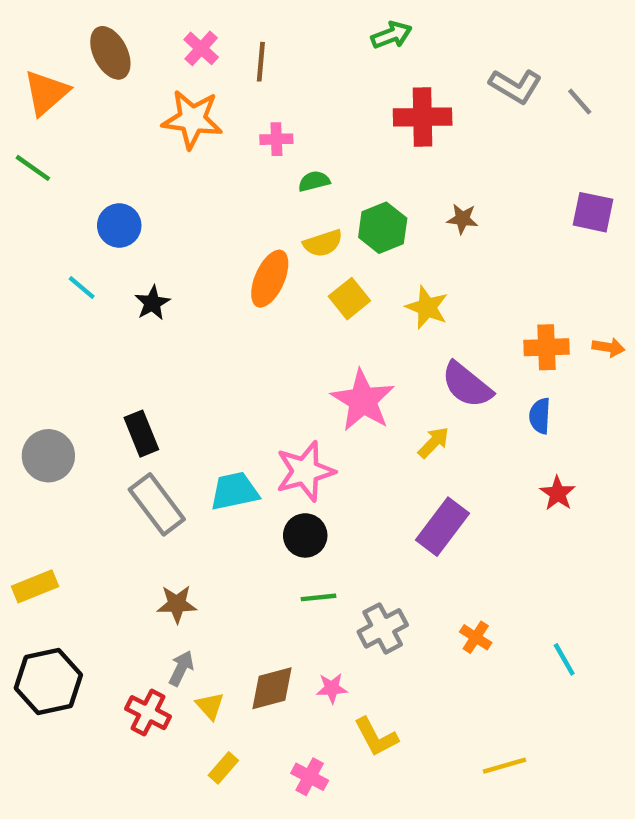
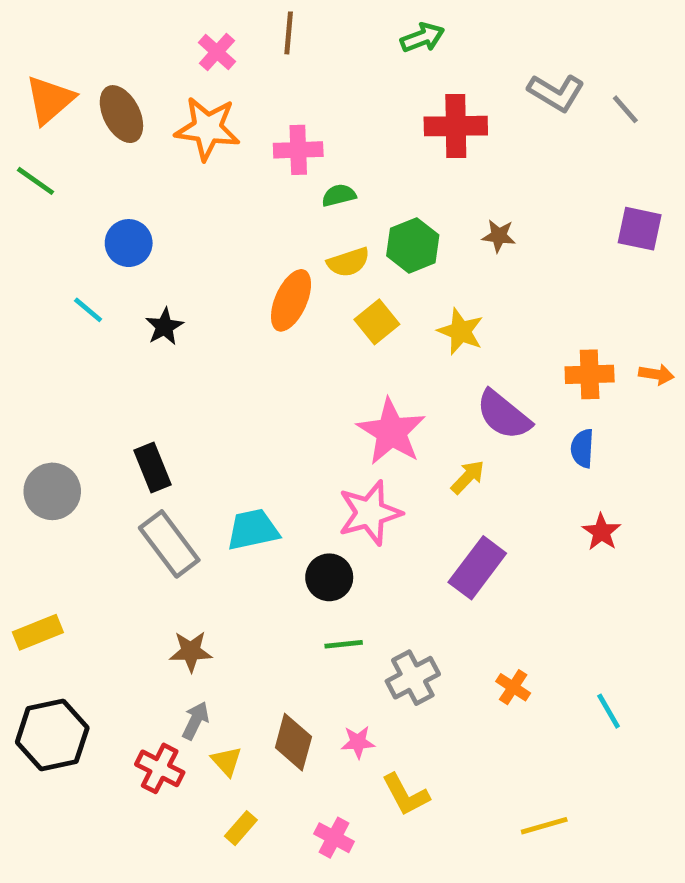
brown ellipse: (110, 53) -> (121, 114), moved
brown line: (261, 62) -> (289, 33), moved
pink cross: (276, 139) -> (298, 150), size x1.4
pink star: (305, 471) -> (370, 513), moved
brown diamond: (272, 688) -> (293, 742), turned -60

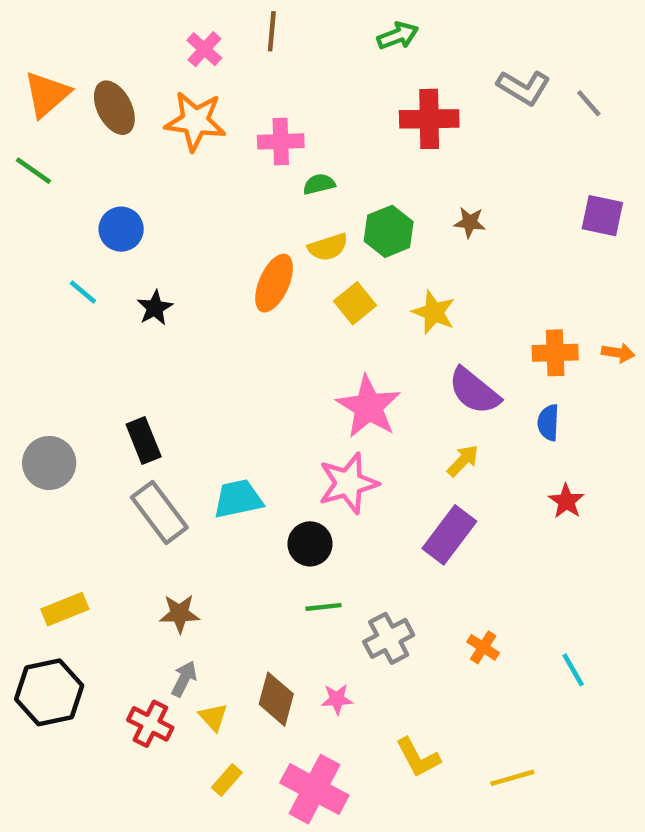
yellow arrow: (468, 477) -> (463, 461), moved
yellow rectangle: (38, 632) -> (65, 609), moved
yellow L-shape: (406, 795) -> (418, 758), moved
pink cross: (334, 838) -> (314, 789), size x1.8

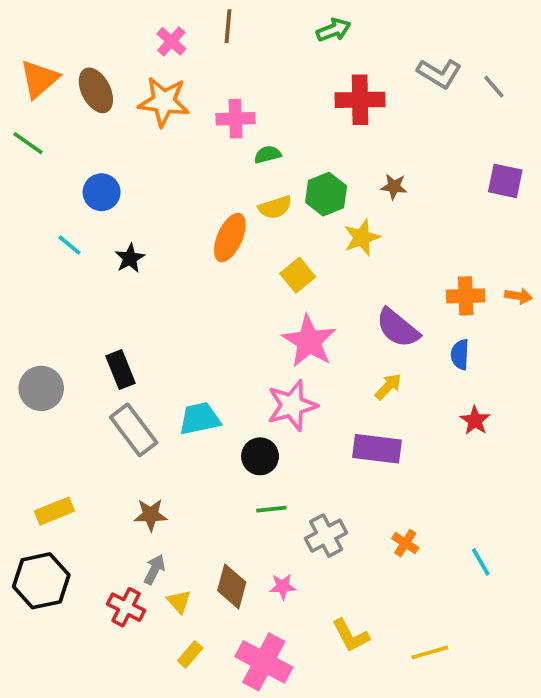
yellow square: (355, 303) -> (298, 275), moved
yellow star: (434, 312) -> (362, 238), moved, turned 30
purple rectangle: (449, 535) -> (377, 449), turned 60

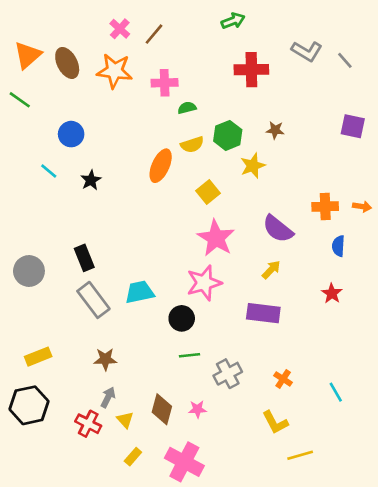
brown line: (228, 26) -> (154, 34), moved, turned 35
blue semicircle: (460, 354) -> (338, 246), moved
yellow L-shape: (351, 636) -> (275, 422), moved

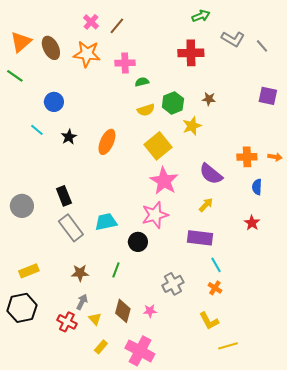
green arrow: (233, 21) -> (201, 16), moved
orange ellipse: (161, 166) -> (107, 142), moved
yellow square: (208, 192) -> (158, 146), size x1.5
green line: (190, 355) -> (116, 270), moved, turned -63
cyan line: (336, 392) -> (216, 265), moved

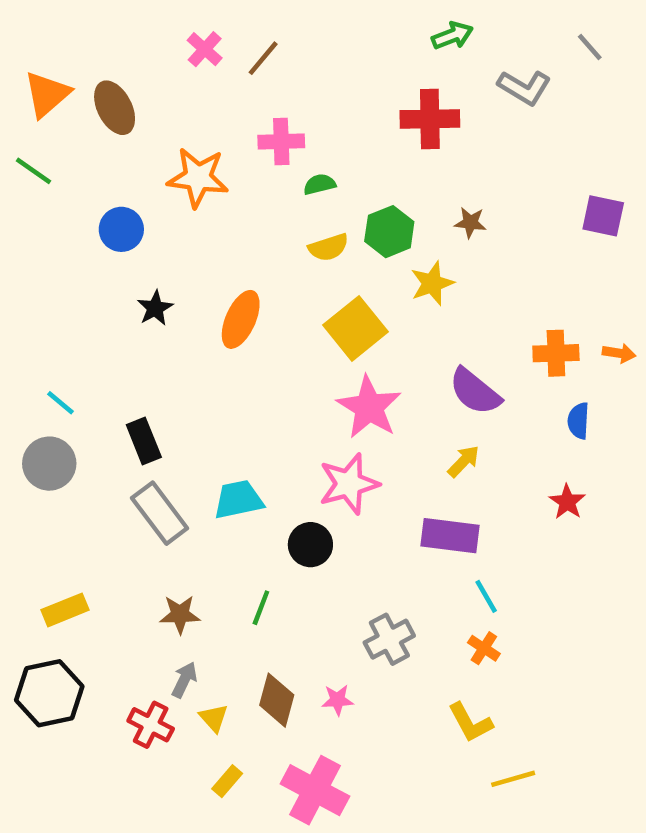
gray line: (262, 46) -> (590, 47), moved
orange star: (87, 54) -> (198, 178), moved
cyan line: (37, 130) -> (61, 403), moved

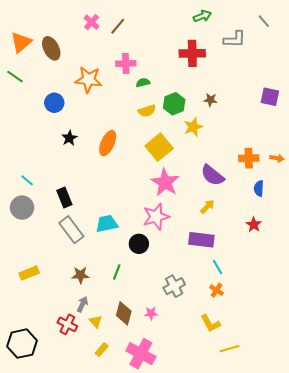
gray L-shape: (524, 87) -> (235, 39), turned -30
black hexagon: (49, 693) -> (22, 344), moved

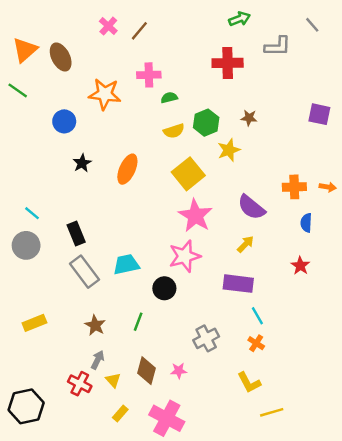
brown star: (80, 275) -> (95, 325), turned 30

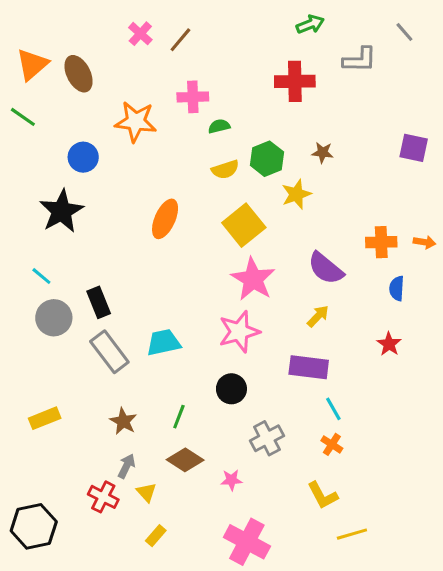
black star: (82, 163) -> (62, 211), moved, size x1.8
gray circle: (26, 245) -> (54, 318), moved
black circle: (164, 288) -> (231, 389), moved
brown diamond: (146, 371) -> (185, 460), moved, turned -72
pink cross: (167, 418) -> (247, 542), moved

